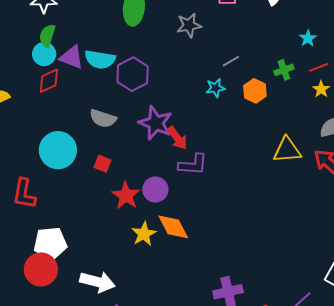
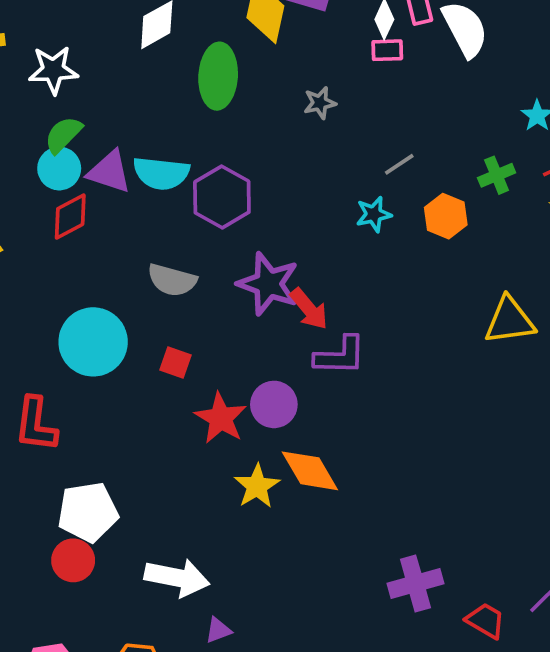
gray star: (189, 25) -> (320, 103), size x0.7
green semicircle: (47, 36) -> (63, 135), turned 30
red circle: (41, 269) -> (73, 560), size x0.7

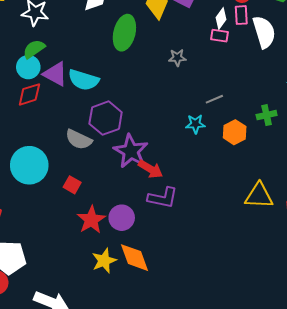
purple hexagon: (222, 197) -> (106, 118), moved
red arrow: (309, 309) -> (151, 169), turned -30

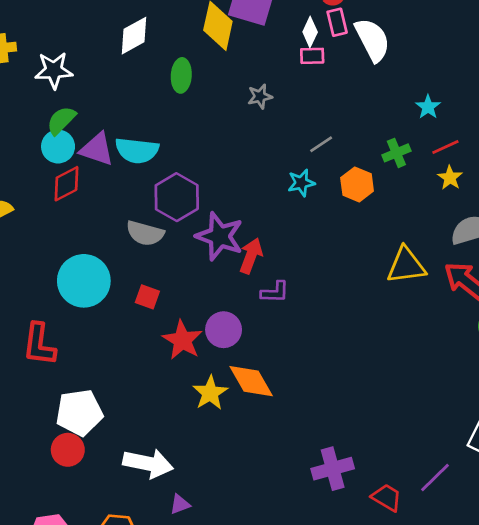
green ellipse: (124, 33) -> (181, 75), size x0.7
red arrow: (151, 169) -> (251, 256), turned -90
purple L-shape: (163, 198) -> (275, 292), size x0.7

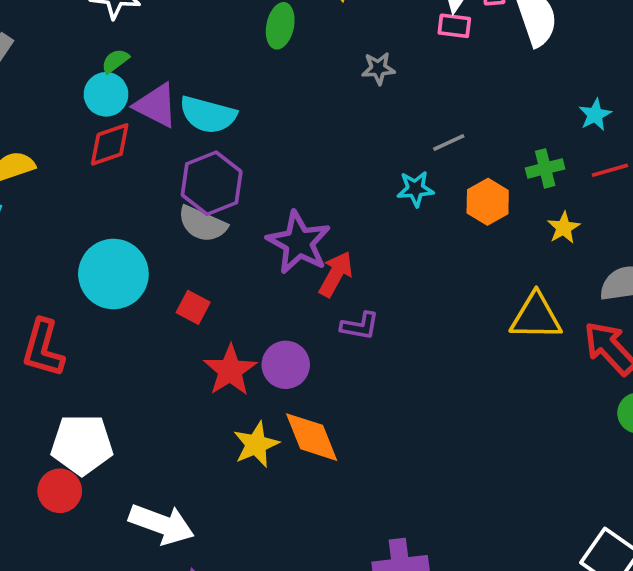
green semicircle: (61, 120) -> (115, 61), size x0.7
yellow star: (450, 178) -> (564, 228), moved
purple hexagon: (177, 197) -> (212, 183), moved

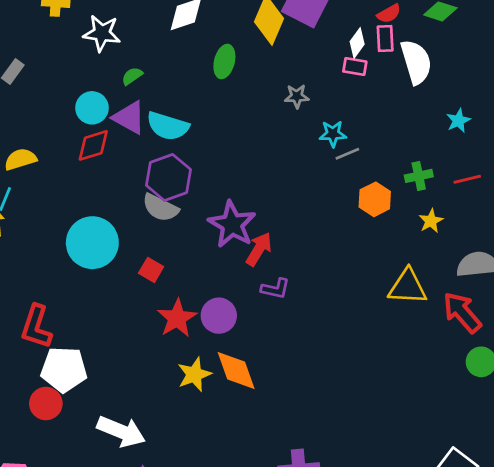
green semicircle: (115, 61) -> (132, 76), moved
cyan star: (595, 115) -> (458, 121), moved
cyan star: (415, 189) -> (333, 134), moved
red L-shape: (43, 348) -> (36, 327), moved

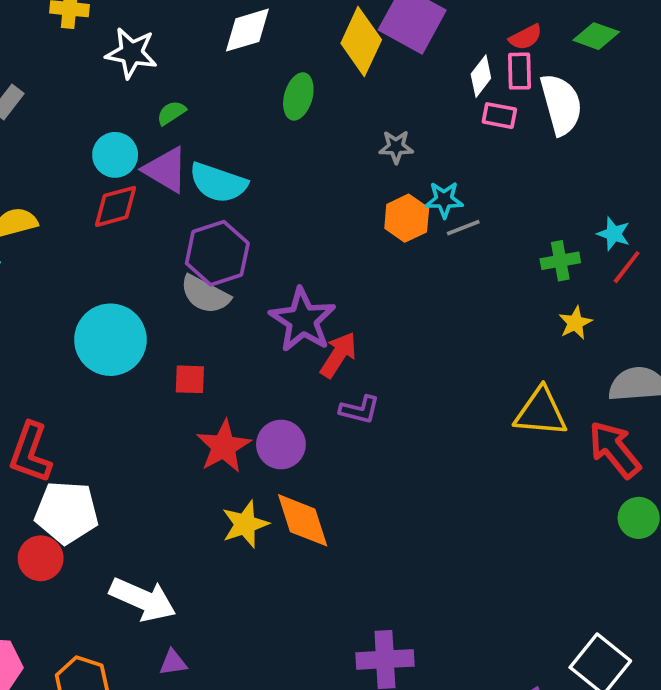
pink rectangle: (355, 67) -> (499, 116), moved
cyan star: (458, 121) -> (614, 234), moved, turned -30
red line: (467, 179) -> (627, 267), turned -40
orange hexagon: (375, 199) -> (407, 218), moved
red square: (151, 270) -> (190, 379), turned -30

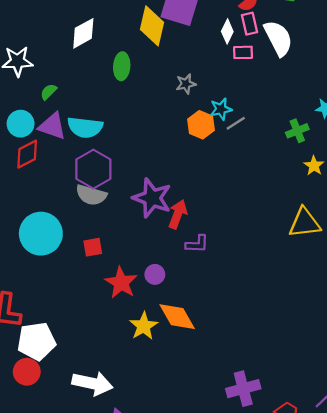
purple circle: (281, 445) -> (155, 274), size x0.7

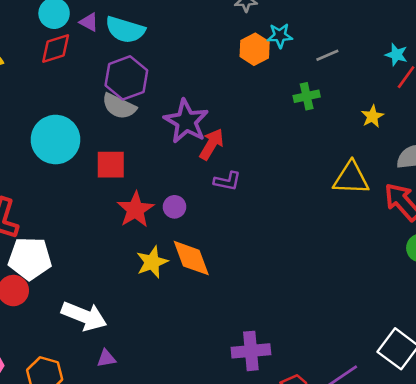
gray line: (236, 123) -> (327, 55), moved
purple triangle: (52, 126) -> (89, 22), size x0.6
green cross: (297, 131) -> (307, 96), moved
red square: (93, 247) -> (111, 165), size x1.4

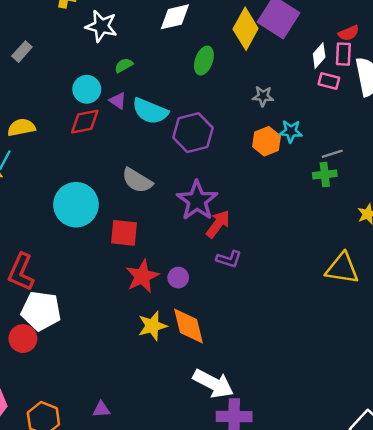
purple hexagon: (126, 78) -> (193, 133), moved
green cross: (307, 96) -> (325, 174), moved
white arrow: (84, 316) -> (213, 384), moved

